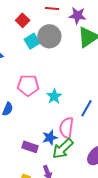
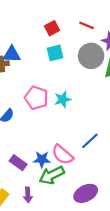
gray circle: (49, 36) -> (91, 56), moved
cyan star: (54, 96) -> (63, 99), moved
pink semicircle: (66, 128) -> (62, 155), turned -75

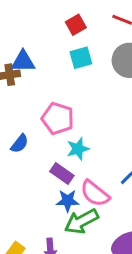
cyan star: (63, 99) -> (78, 149), moved
purple rectangle: (18, 163) -> (62, 173), moved

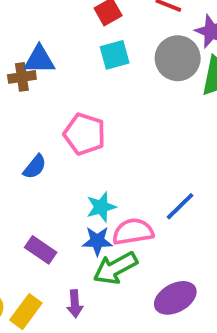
cyan star: (78, 149) -> (101, 207), moved
purple rectangle: (62, 173) -> (41, 250), moved
pink semicircle: (95, 193) -> (133, 232), turned 132

